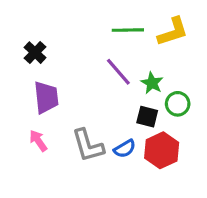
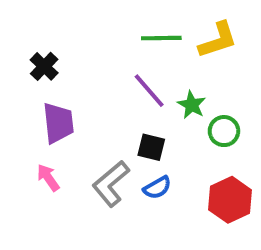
black square: (147, 117) -> (151, 147), moved
gray L-shape: (88, 145) -> (111, 184), turned 66
red hexagon: (162, 150) -> (230, 200), moved

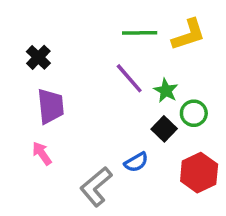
black square: (151, 147) -> (164, 129), moved, turned 30
gray L-shape: (111, 184) -> (96, 187), moved

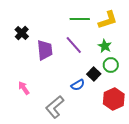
green star: (166, 91) -> (105, 46), moved
purple trapezoid: (51, 106) -> (45, 50), moved
blue semicircle: (136, 162) -> (78, 85), moved

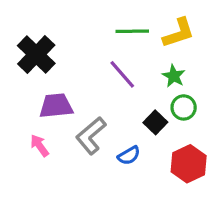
black cross: (22, 33) -> (36, 54), size x1.6
purple trapezoid: (45, 50) -> (56, 106), moved, turned -90
blue semicircle: (78, 85) -> (129, 155), moved
gray L-shape: (55, 107) -> (91, 136), moved

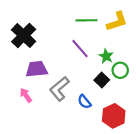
green star: (174, 76) -> (106, 56), moved
blue semicircle: (129, 155) -> (84, 102), turned 80
red hexagon: (189, 164) -> (114, 116), moved

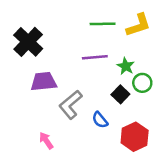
purple line: (80, 49) -> (95, 57), turned -54
pink arrow: (26, 95) -> (46, 141), moved

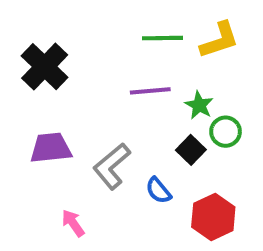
purple trapezoid: (44, 82) -> (51, 148), moved

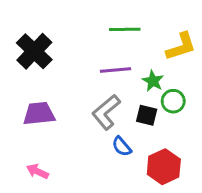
yellow L-shape: (219, 40) -> (181, 47), moved
black square: (191, 150) -> (147, 115), turned -30
gray L-shape: (112, 166) -> (106, 112), moved
pink arrow: (73, 223) -> (37, 171), moved, turned -30

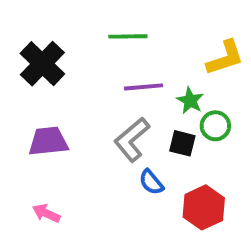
green line: (125, 29) -> (128, 36), moved

